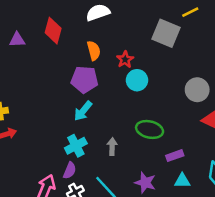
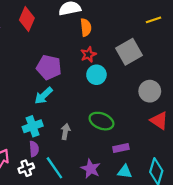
gray square: (166, 33) -> (129, 52), moved, turned 30
orange semicircle: (94, 51) -> (86, 27), moved
purple semicircle: (70, 170) -> (34, 149), moved, turned -35

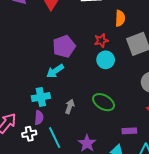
orange semicircle: (86, 27) -> (120, 18), moved
purple pentagon: (49, 67) -> (64, 46), turned 30
purple rectangle: (121, 148) -> (129, 131), moved

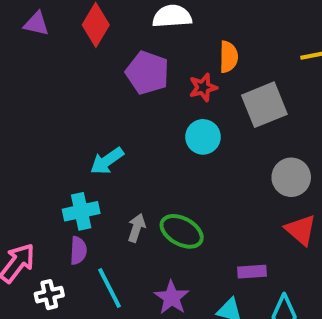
red star: (101, 40) -> (203, 87), moved
purple pentagon: (64, 46) -> (147, 73), moved, turned -30
green ellipse: (104, 102) -> (182, 231), moved
white cross: (29, 134) -> (49, 295), moved

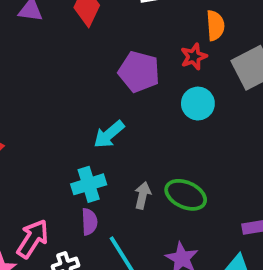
purple pentagon: (147, 73) -> (139, 72), moved

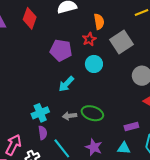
cyan arrow: (109, 134) -> (66, 84), moved
gray arrow: (143, 195) -> (70, 116), turned -104

